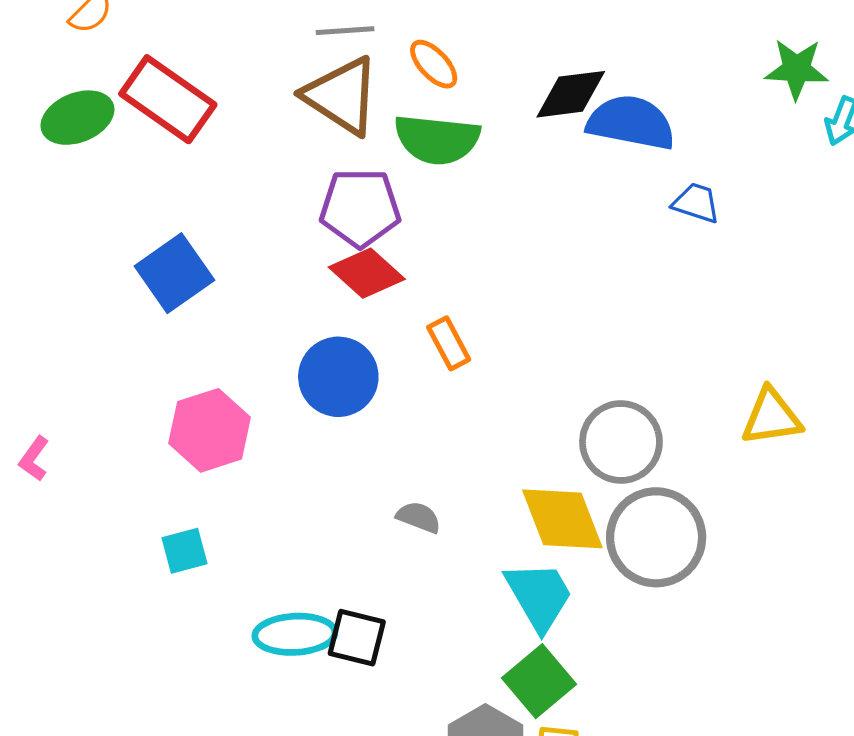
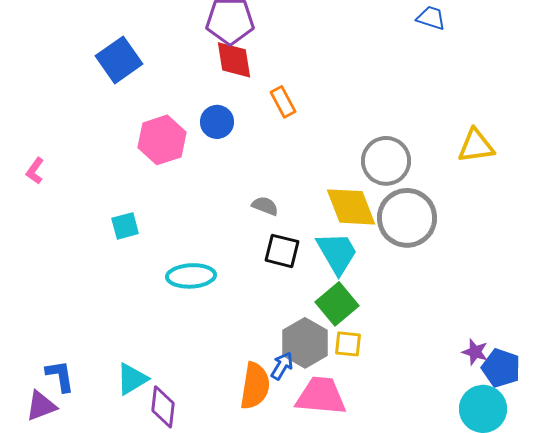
red diamond: (367, 273) -> (234, 60), turned 39
blue circle: (338, 377) -> (217, 122), size x0.7
pink hexagon: (210, 430) -> (162, 140), moved
black square: (357, 638) -> (282, 251), moved

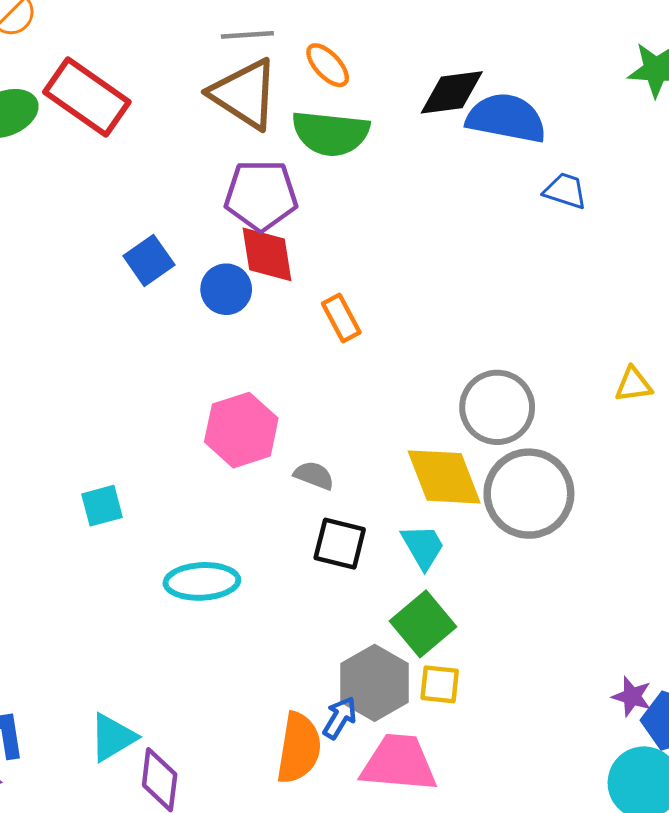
blue square: (119, 60) -> (149, 260), moved, size x0.7
blue circle: (217, 122) -> (226, 289), moved
pink hexagon: (162, 140) -> (241, 430), moved
yellow triangle: (476, 146) -> (633, 385), size x0.7
cyan trapezoid: (337, 253) -> (423, 547), size x0.7

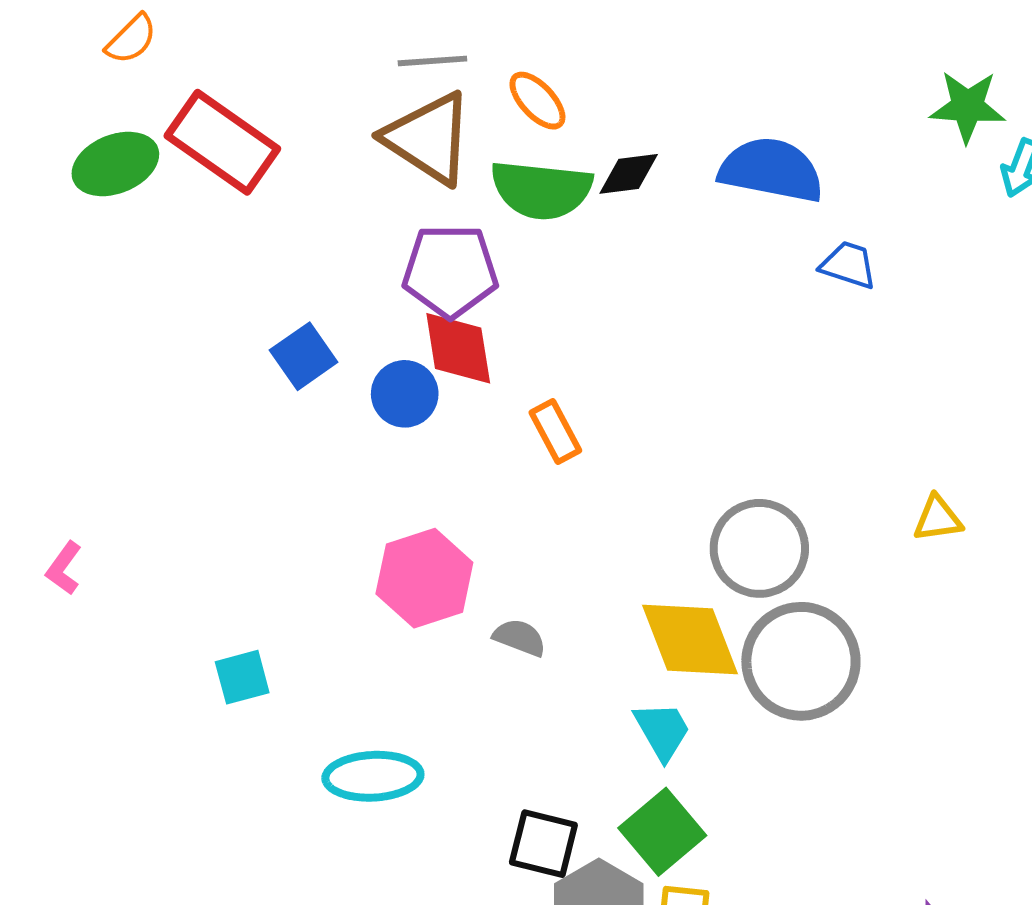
black diamond: (452, 92) -> (629, 174), moved, size x0.7
black square: (340, 544) -> (543, 844), moved

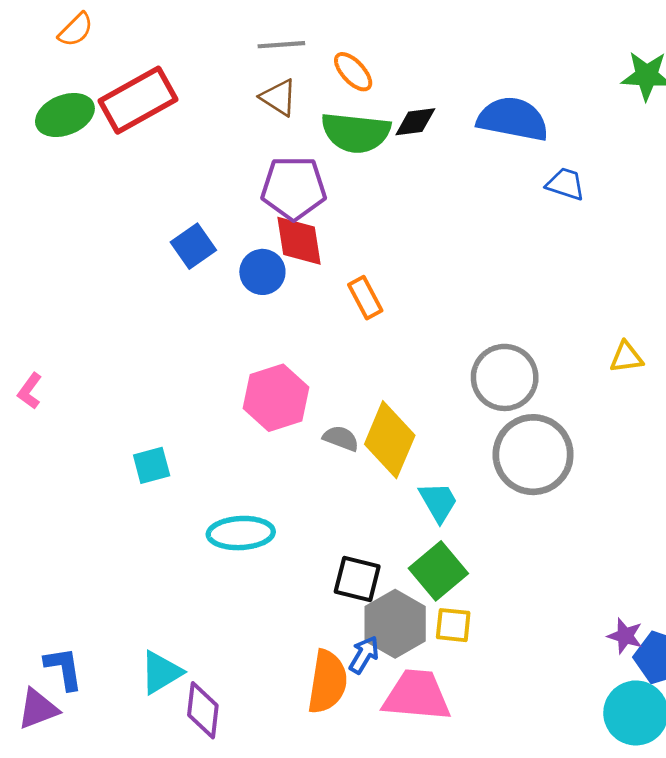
brown triangle: (428, 138) -> (279, 97), size x0.6
red rectangle: (222, 142) -> (138, 100), turned -64
yellow diamond: (690, 640) -> (390, 440), moved, turned 44

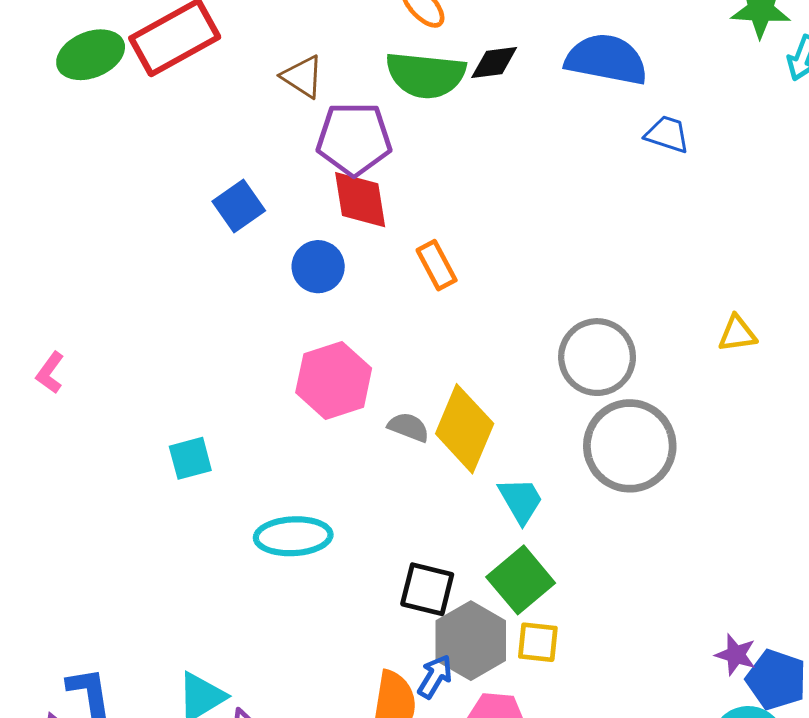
brown triangle: (279, 97) -> (303, 77), moved
blue circle: (262, 272) -> (318, 267), moved

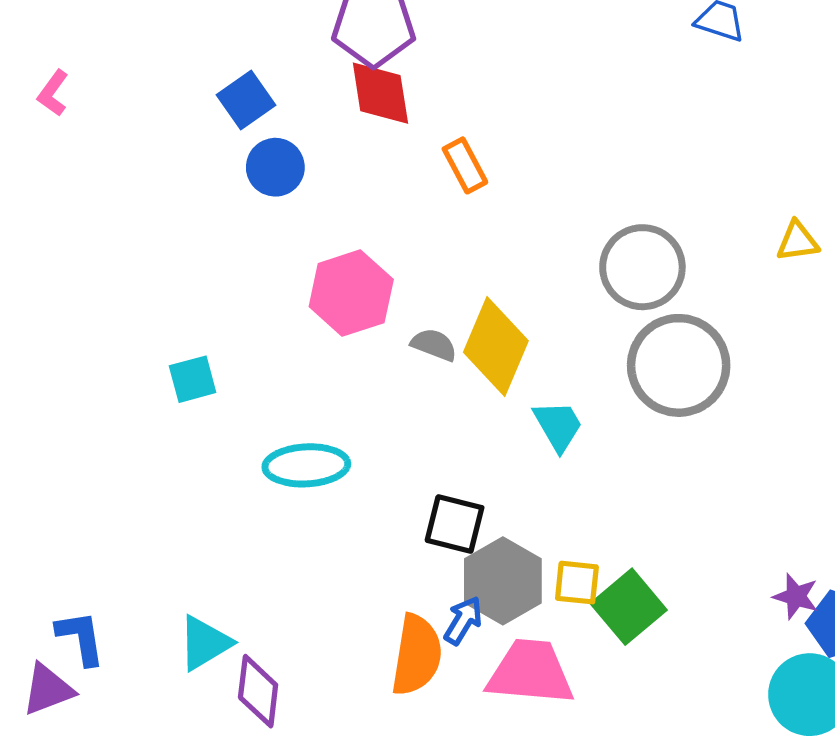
blue circle: (318, 267) -> (275, 167), moved
pink L-shape: (50, 373) -> (53, 93), moved
green square: (521, 580) -> (629, 607), moved

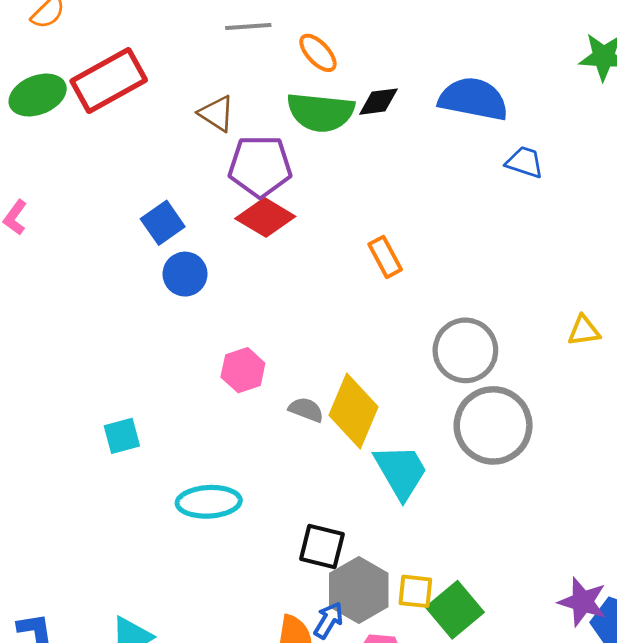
red diamond: (380, 93) -> (265, 217), turned -50
orange rectangle: (465, 165) -> (385, 257), moved
pink hexagon: (351, 293) -> (243, 370), size x0.7
cyan trapezoid: (558, 426) -> (401, 472), size x1.4
purple star: (796, 596) -> (583, 602), size x1.4

